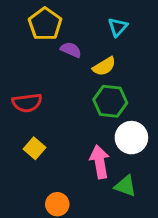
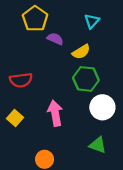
yellow square: (35, 148) -> (15, 118), moved
pink arrow: (100, 162) -> (55, 113), moved

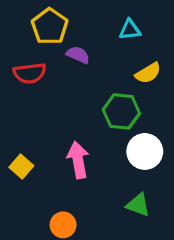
cyan triangle: (92, 21) -> (130, 30), turned 42
yellow semicircle: (81, 52) -> (148, 73), moved
red semicircle: (21, 80) -> (30, 73), moved

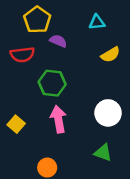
green hexagon: (121, 111) -> (52, 83), moved

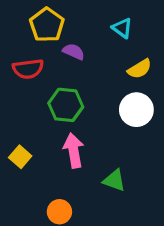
cyan triangle: (97, 22) -> (122, 28), turned 42
white circle: (108, 113) -> (136, 110), moved
green triangle: (103, 153) -> (114, 180), moved

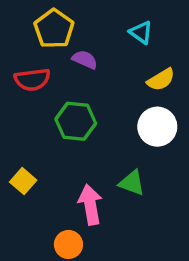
pink arrow: (74, 150) -> (90, 205), moved
green triangle: (114, 180) -> (132, 183), moved

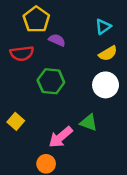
cyan triangle: (141, 32) -> (103, 27), moved, turned 49
pink arrow: (90, 205) -> (61, 137), turned -120

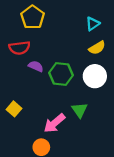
purple semicircle: (57, 40) -> (36, 66), moved
green hexagon: (51, 81) -> (61, 74), moved
green triangle: (89, 123) -> (80, 110), turned 35

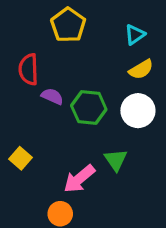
yellow pentagon: (33, 17) -> (68, 25), moved
red semicircle: (19, 48) -> (29, 69), turned 95

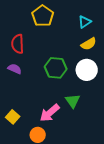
purple semicircle: (52, 96) -> (15, 69), moved
yellow square: (21, 158) -> (13, 117), moved

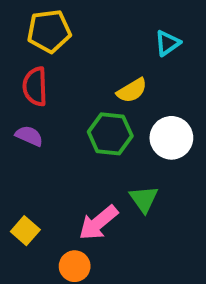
yellow pentagon: (43, 16) -> (49, 31), moved, turned 30
yellow semicircle: (89, 44) -> (132, 90), moved

